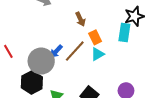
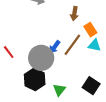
brown arrow: (80, 19) -> (74, 14), turned 40
cyan triangle: (97, 54) -> (94, 45), turned 48

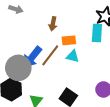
orange rectangle: (90, 30) -> (69, 40), turned -64
blue arrow: (54, 47) -> (32, 57), size x1.6

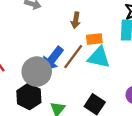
cyan triangle: (73, 56) -> (99, 57), size x1.5

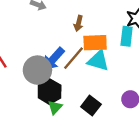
orange rectangle: (94, 39) -> (95, 43), size x1.5
black hexagon: (29, 97) -> (50, 92), moved

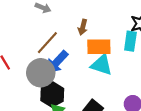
brown line: (74, 58) -> (47, 43), moved

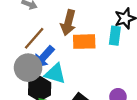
brown arrow: (83, 27) -> (68, 23), size x1.6
cyan triangle: (102, 65) -> (55, 74), moved

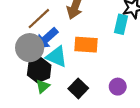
orange rectangle: (84, 42) -> (86, 45), moved

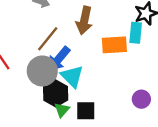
orange rectangle: (86, 45) -> (114, 45), moved
cyan triangle: (56, 57) -> (72, 76), turned 30
black square: (78, 88) -> (86, 111), moved, turned -36

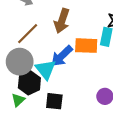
blue arrow: (59, 59) -> (62, 56), moved
green triangle: (62, 110) -> (18, 100), moved

